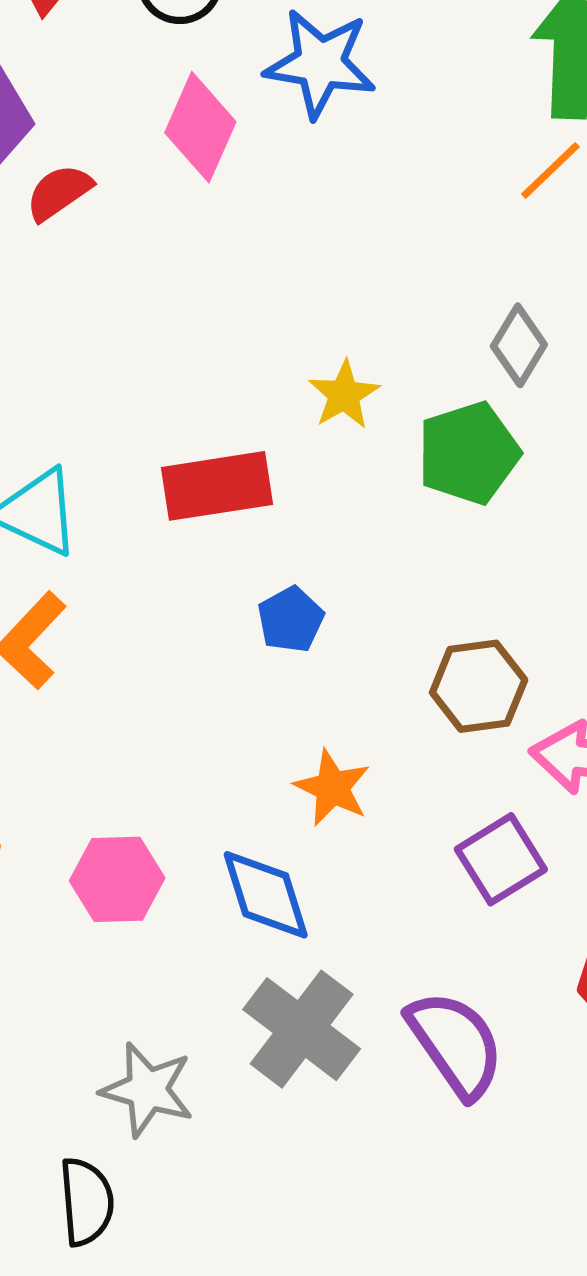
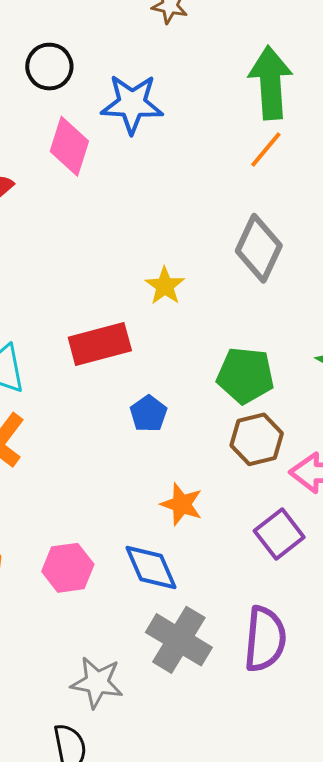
gray diamond: (519, 345) -> (259, 248), size x1.5
green pentagon: (468, 453) -> (245, 375), moved, turned 30
purple semicircle: (456, 1044) -> (265, 639), turned 46

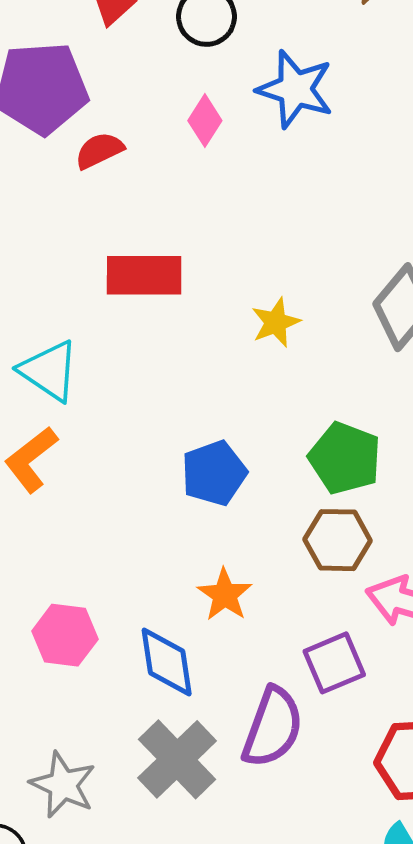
pink diamond: (69, 146) -> (205, 121), size x0.7
red rectangle: (100, 344) -> (144, 275), moved
blue pentagon: (149, 414) -> (214, 473), size x1.4
purple semicircle: (265, 639) -> (273, 727), moved

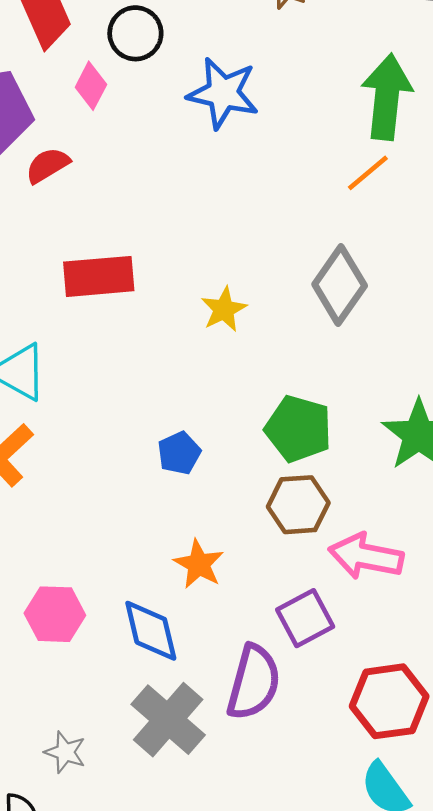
pink diamond: (205, 121) -> (91, 86), moved
blue pentagon: (214, 473) -> (179, 453), size x0.7
gray star: (63, 785) -> (65, 752), size x0.7

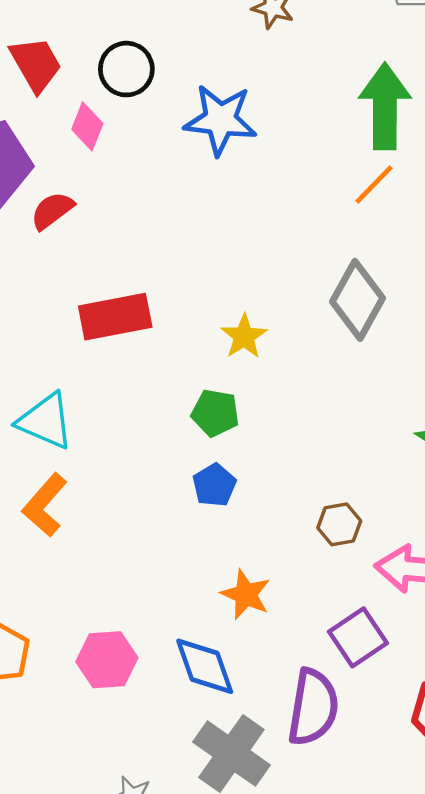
green pentagon: (298, 429) -> (215, 413), moved, size x0.7
brown hexagon: (298, 505) -> (339, 524), size x0.7

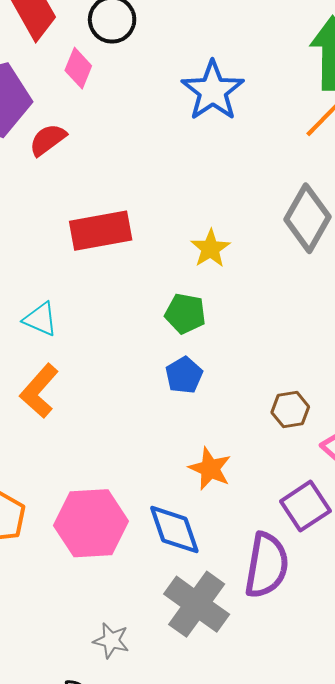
blue star: (220, 120) -> (213, 91), moved, turned 30
cyan triangle: (45, 421) -> (40, 319), size x0.7
pink hexagon: (107, 660) -> (91, 523), size x1.4

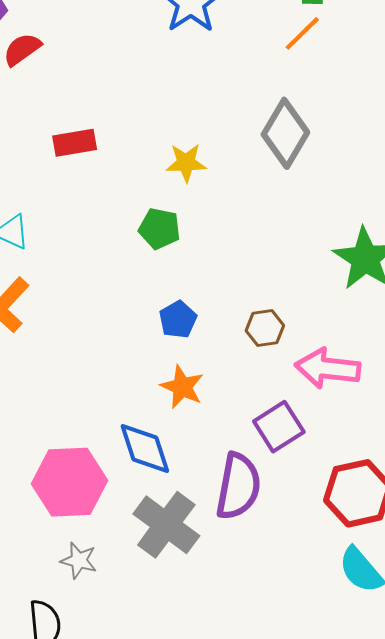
red rectangle: (101, 231) -> (75, 143), size x0.7
yellow star: (210, 249) -> (186, 163), turned 30
blue pentagon: (184, 375) -> (178, 319), moved
pink hexagon: (91, 523) -> (70, 482), moved

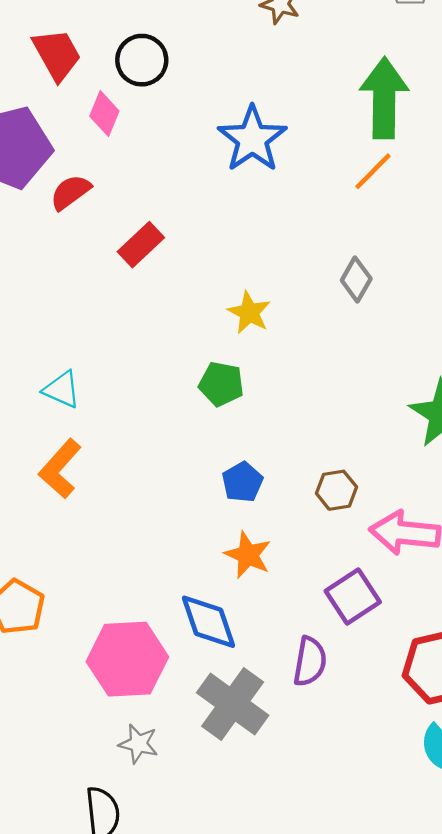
gray diamond: (285, 133) -> (356, 279), size x0.6
red rectangle: (75, 143) -> (141, 245), moved, turned -33
yellow star: (186, 163) -> (249, 313), turned 30
purple semicircle: (238, 486) -> (310, 661), size x0.7

